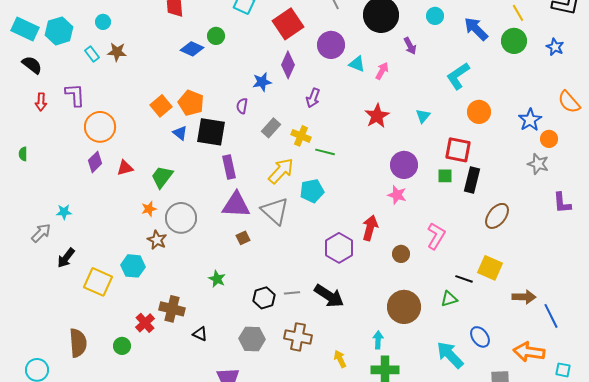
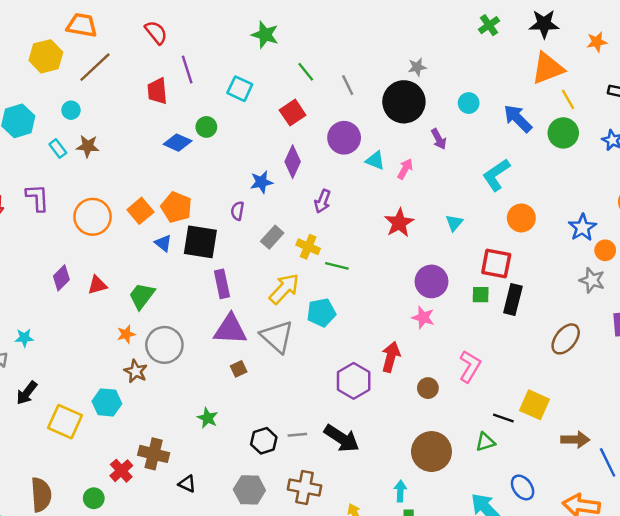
red square: (288, 24) -> (293, 113), size x0.7
orange circle: (100, 127) -> (93, 217), moved
brown ellipse: (497, 216) -> (566, 339), moved

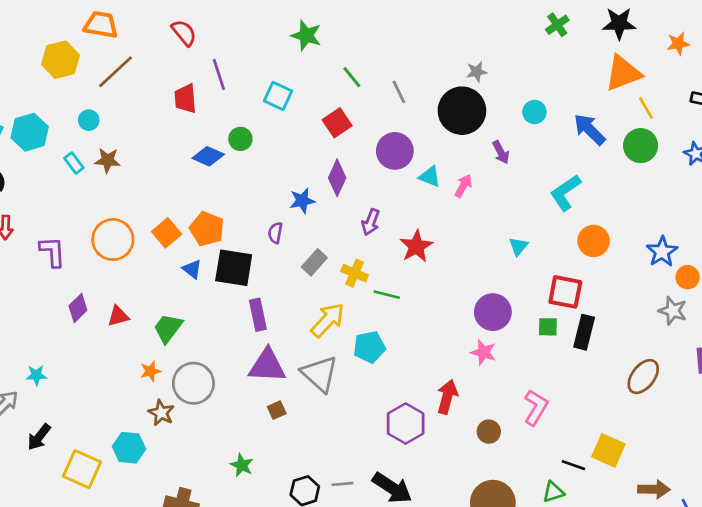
purple L-shape: (37, 198) -> (52, 252), moved
red star: (399, 223) -> (416, 246), moved

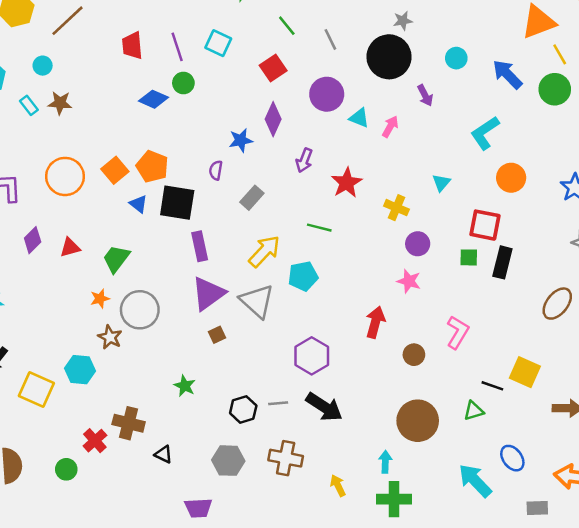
purple line: (219, 74) -> (177, 47), moved
yellow cross: (355, 273) -> (396, 208), moved
purple circle: (493, 312) -> (418, 244), size x0.7
purple triangle: (267, 366) -> (208, 294), turned -39
purple hexagon: (406, 424) -> (312, 356), moved

